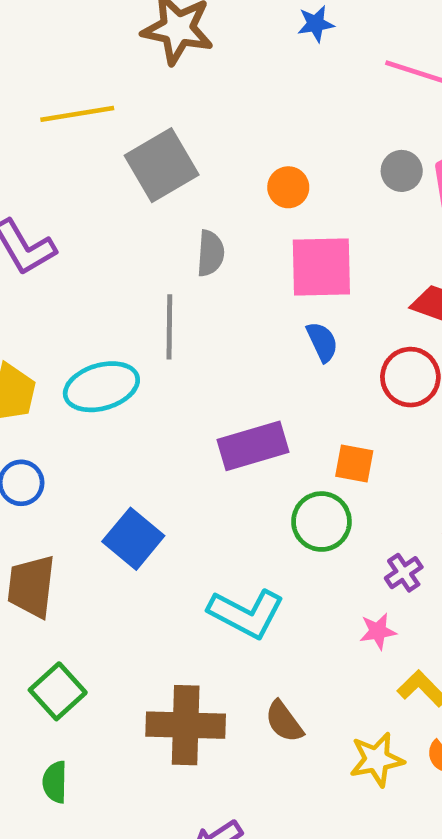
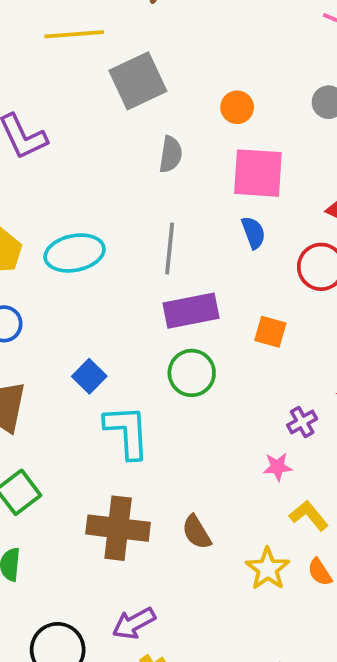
gray line: (169, 327) -> (170, 248), moved
green circle: (321, 522) -> (192, 373), moved
blue square: (133, 539) -> (89, 376), size x0.7
cyan L-shape: (246, 613) -> (127, 432), moved, turned -126
yellow star: (377, 760) -> (268, 569), turned -30

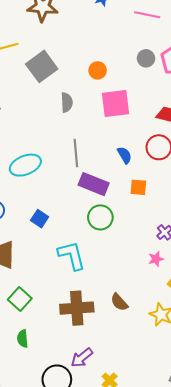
blue semicircle: (253, 233) -> (125, 155), moved
purple rectangle: (191, 311) -> (94, 184), turned 44
blue square: (89, 376) -> (40, 219), moved
purple arrow: (134, 623) -> (82, 358), moved

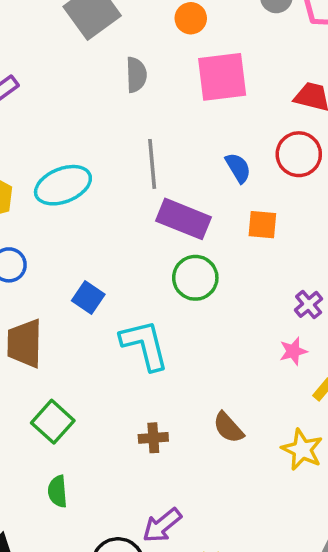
blue square: (40, 219) -> (88, 298), moved
brown cross: (77, 308) -> (153, 438), size x0.5

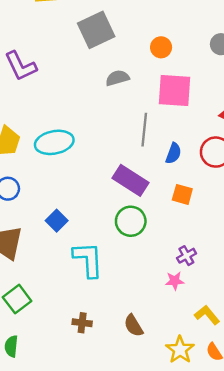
gray semicircle: (136, 75) -> (117, 78), turned -115
gray line: (152, 164) -> (144, 130), moved
blue semicircle: (238, 168) -> (173, 153), turned 40
purple cross: (309, 304) -> (186, 256), moved
pink star: (293, 351) -> (175, 281), moved

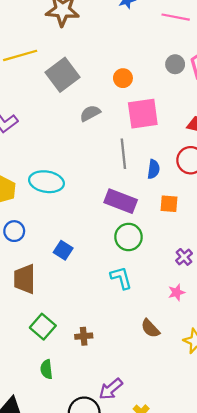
cyan ellipse: (54, 142) -> (46, 182), turned 32
cyan L-shape: (88, 260) -> (121, 278), moved, size x0.7
pink star: (175, 281) -> (176, 292), moved
brown cross: (82, 323) -> (84, 336), moved

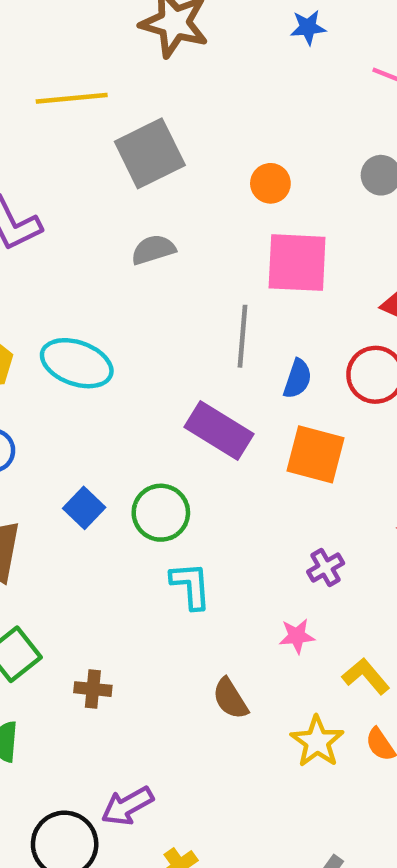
gray semicircle: (90, 113) -> (153, 250), moved
orange square: (169, 204) -> (316, 454), size x1.5
green circle: (128, 237) -> (161, 513), moved

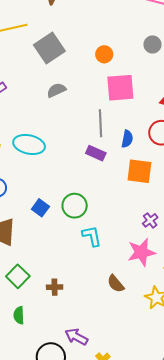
purple rectangle: (219, 431) -> (96, 153), moved, size x0.7
pink star: (297, 636) -> (141, 252), size x1.8
purple arrow: (127, 806) -> (76, 337), turned 65

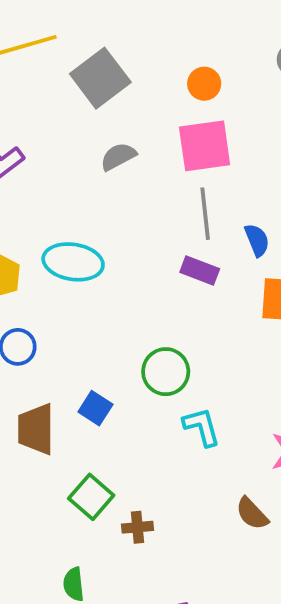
pink square: (120, 88) -> (205, 146), moved
blue semicircle: (127, 139) -> (257, 240), turned -30
blue square: (40, 208) -> (95, 408), moved
green square: (18, 276) -> (91, 497), moved

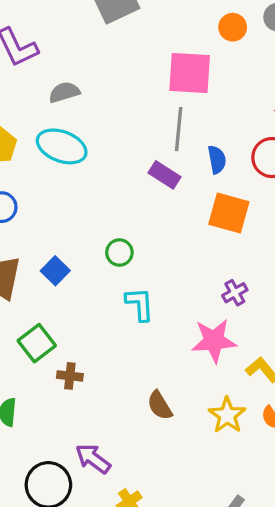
orange circle: (204, 84) -> (233, 27), moved
gray semicircle: (118, 157) -> (64, 92), moved
green circle: (166, 372) -> (119, 253), size x0.7
brown semicircle: (252, 514) -> (160, 405), moved

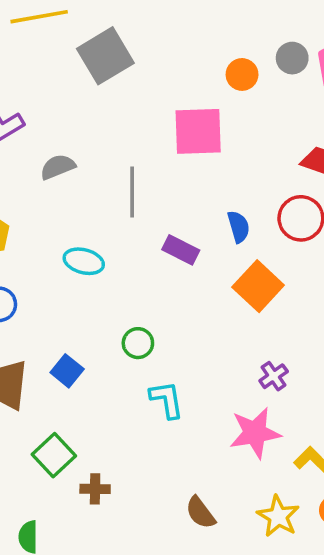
gray line: (179, 129) -> (132, 192), moved
cyan ellipse: (62, 146) -> (84, 261), moved, size x0.7
orange square: (229, 213) -> (258, 286), turned 33

